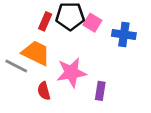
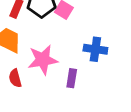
blue cross: (124, 34) -> (95, 49), moved

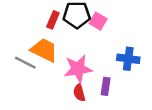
red semicircle: (15, 78) -> (79, 93), moved

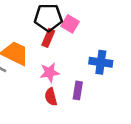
red rectangle: (53, 20) -> (48, 38), moved
pink star: (78, 69) -> (50, 72), size x0.7

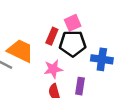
black pentagon: (48, 17) -> (73, 43), moved
pink square: (70, 24) -> (73, 23), turned 35

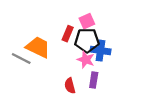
blue cross: (102, 59) -> (100, 51), moved
pink star: (53, 69) -> (86, 60), moved, turned 30

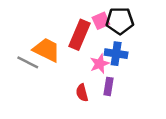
red rectangle: (68, 34) -> (79, 35), size x1.6
black pentagon: (87, 40) -> (120, 21), moved
pink star: (86, 60) -> (100, 64), turned 30

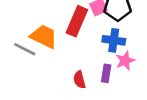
pink star: (100, 64) -> (125, 61), moved

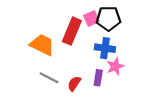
gray line: (25, 49) -> (49, 78), moved
red semicircle: (79, 80) -> (74, 84), turned 49

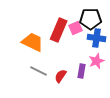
pink square: (91, 18) -> (76, 28), moved
blue cross: (105, 48) -> (97, 38), moved

